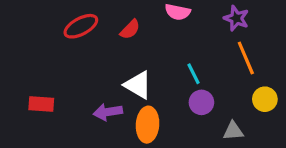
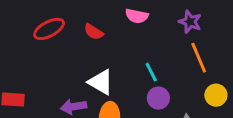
red semicircle: (130, 29) -> (94, 32), turned 78

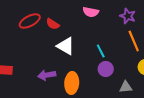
red semicircle: (94, 32) -> (53, 24), moved
white triangle: (101, 82) -> (66, 46), moved

